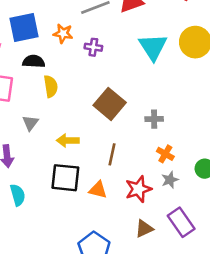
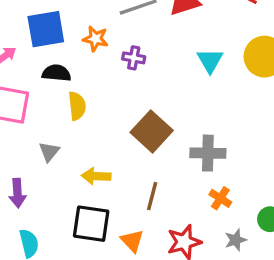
cyan triangle: (153, 47) -> (210, 61), size x0.7
gray cross: (154, 119) -> (208, 153), size x1.5
gray star: (170, 180) -> (236, 240), moved
orange triangle: (98, 190) -> (132, 241), turned 30

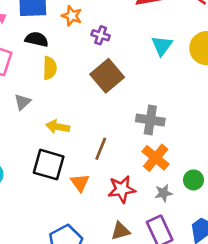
brown square: (152, 131) -> (107, 76), moved
orange cross: (220, 198) -> (156, 158), size x1.5

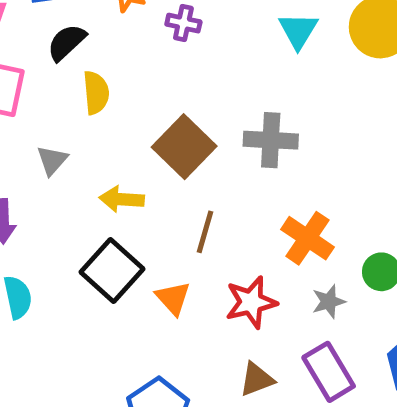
black semicircle: (37, 39) -> (67, 42), turned -50
brown square: (107, 76) -> (184, 147), moved
gray cross: (150, 120) -> (271, 140), moved
black square: (49, 165) -> (112, 271), turned 32

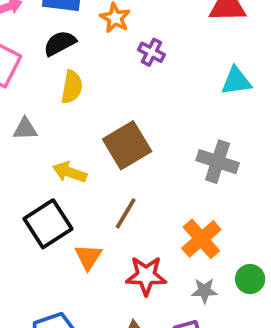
cyan triangle: (298, 31) -> (236, 81), turned 36
gray cross: (271, 140) -> (218, 162), moved
gray triangle: (52, 160) -> (25, 129), turned 32

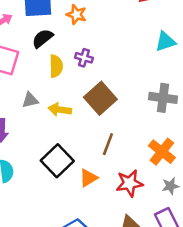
purple cross: (151, 52) -> (84, 58), moved
yellow arrow: (70, 172) -> (60, 110), moved
orange triangle: (88, 257) -> (88, 178), turned 36

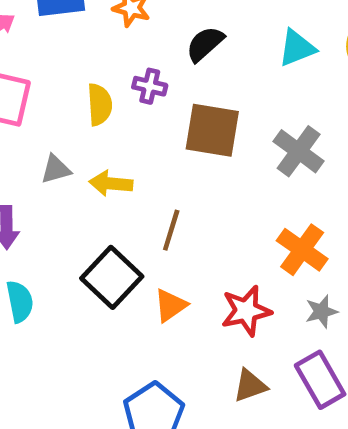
black semicircle: (43, 38) -> (205, 44), moved
brown square: (100, 98) -> (212, 130), moved, turned -36
gray cross: (163, 98) -> (299, 151), turned 32
brown line: (108, 144) -> (171, 230), moved

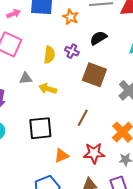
brown line: (171, 230) -> (83, 118), moved
black square: (112, 277) -> (40, 128), turned 30
orange triangle: (170, 305) -> (62, 156), moved

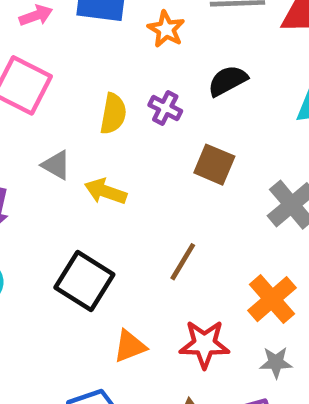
brown square: (94, 75) -> (214, 165), size x0.7
gray triangle: (26, 78) -> (56, 165), turned 32
black square: (40, 128) -> (84, 281), turned 35

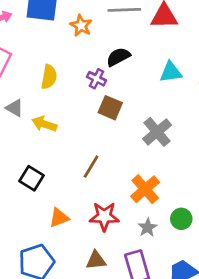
purple cross: (165, 108) -> (97, 79), moved
black square: (84, 281) -> (31, 178), size x0.7
gray star: (276, 362) -> (148, 228), turned -30

